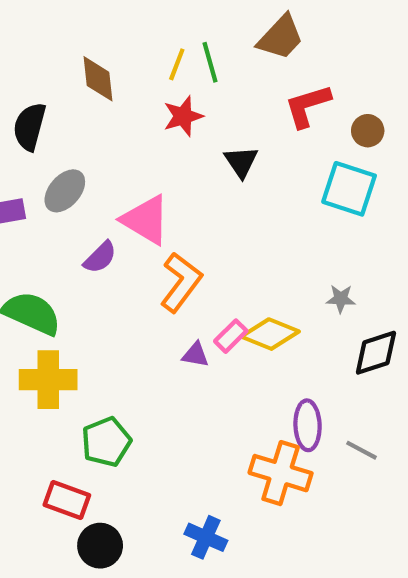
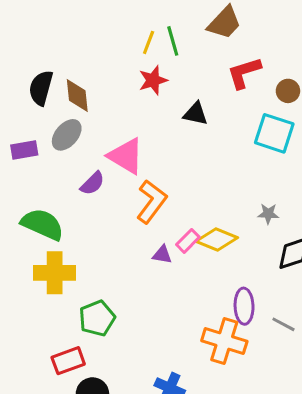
brown diamond: (98, 79) -> (77, 95), moved
black triangle: (241, 162) -> (196, 114), turned -44
red rectangle: (67, 500) -> (68, 361), turned -40

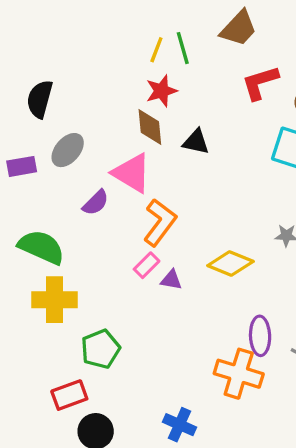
brown diamond: (77, 95) -> (150, 127), moved
black triangle: (196, 114) -> (196, 142), moved
pink rectangle: (188, 241) -> (147, 265), moved

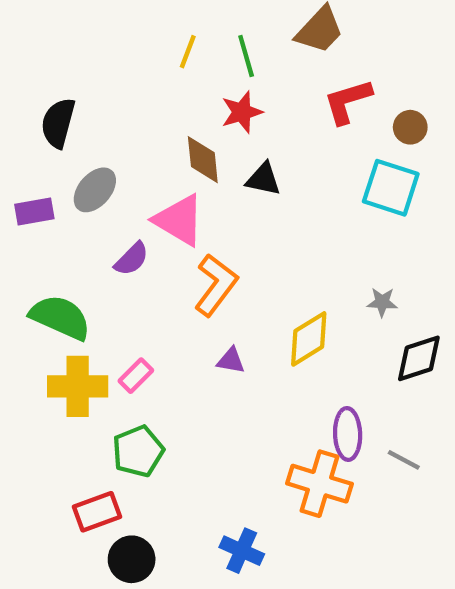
yellow line: (156, 50) -> (188, 52), moved
red star: (161, 91) -> (242, 112), moved
yellow diamond: (230, 263) -> (309, 339), turned -54
pink rectangle: (147, 265) -> (136, 376), moved

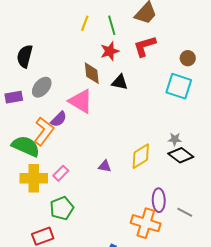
red L-shape: (348, 101) -> (145, 46), moved
orange L-shape: (216, 285) -> (44, 131), moved
black diamond: (419, 358) -> (181, 155), moved, turned 55

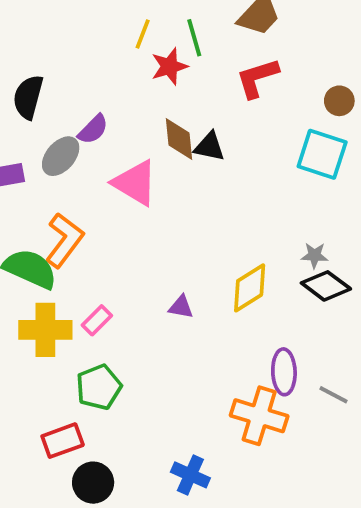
red star: (110, 51) -> (169, 66), moved
brown diamond: (92, 73) -> (179, 139), moved
purple semicircle: (59, 119) -> (93, 129), moved

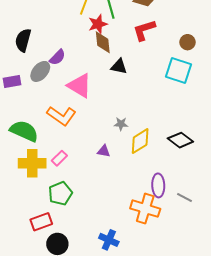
brown diamond: (179, 139) -> (103, 42), moved
orange L-shape: (64, 240) -> (61, 116), moved, turned 88
gray star: (314, 255) -> (121, 124), moved

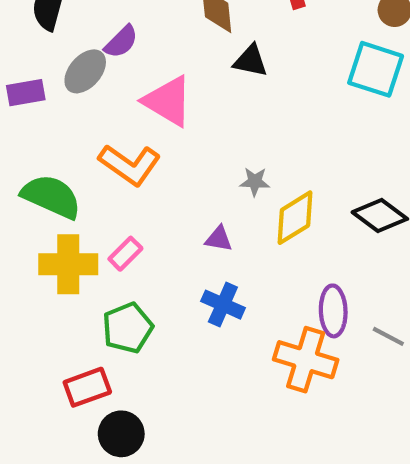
blue cross: (109, 240) -> (223, 305), moved

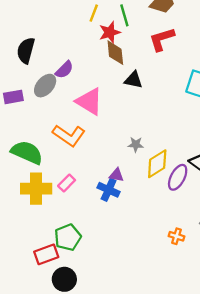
blue cross: (223, 305) -> (109, 190), moved
purple ellipse: (333, 311) -> (178, 177), moved, turned 30
green pentagon: (128, 328) -> (68, 237), moved
orange cross: (306, 360) -> (176, 236), moved, size x0.5

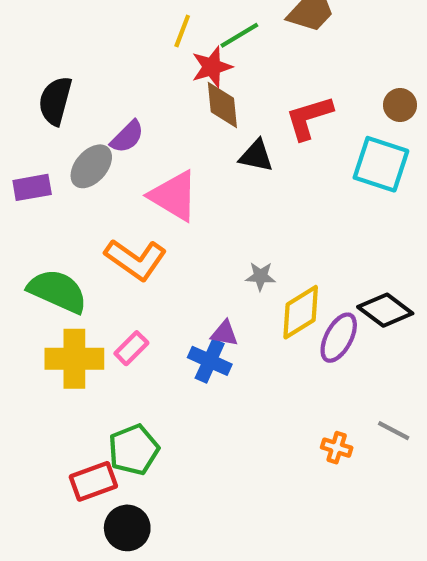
green line: (124, 15) -> (239, 35), turned 75
red L-shape: (162, 39) -> (309, 118), moved

